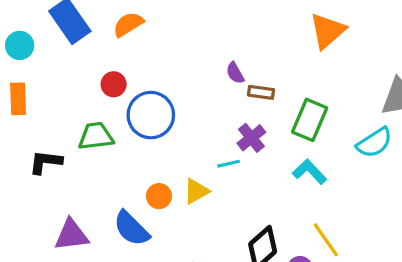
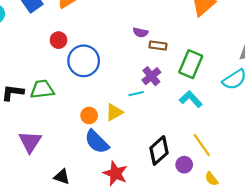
purple semicircle: (235, 73) -> (140, 32), turned -48
green trapezoid: (96, 136) -> (42, 89), moved
blue semicircle: (131, 228) -> (97, 142), moved
purple triangle: (71, 235) -> (30, 142), turned -50

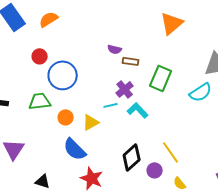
green trapezoid: (42, 89) -> (40, 101), moved
cyan L-shape: (191, 99) -> (138, 110), moved
orange circle: (89, 115) -> (66, 117), moved

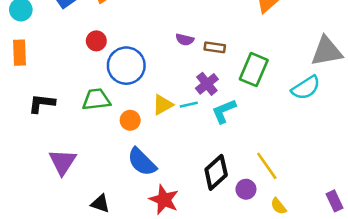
purple semicircle: (115, 49) -> (185, 40), moved
cyan L-shape: (138, 110) -> (224, 111), turned -70
yellow triangle: (91, 122) -> (163, 105), moved

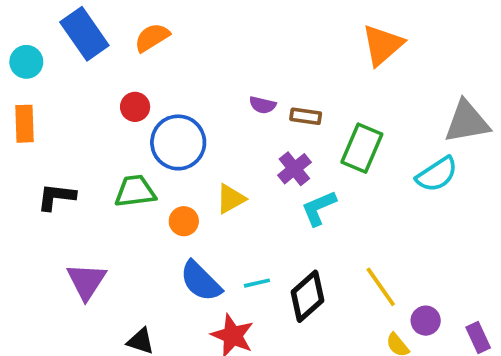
cyan line: (189, 105) -> (257, 283), moved
purple circle: (246, 189) -> (426, 321), moved

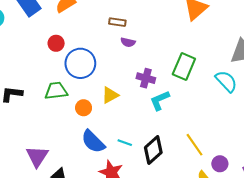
brown rectangle: (306, 116) -> (117, 22), moved
purple cross: (294, 169) -> (146, 78), turned -36
cyan semicircle: (437, 174) -> (226, 81), turned -100
purple triangle: (86, 281) -> (37, 156), moved
cyan line: (257, 283) -> (125, 143), turned 32

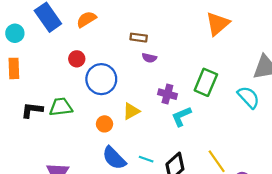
green trapezoid: (56, 91) -> (61, 107), moved

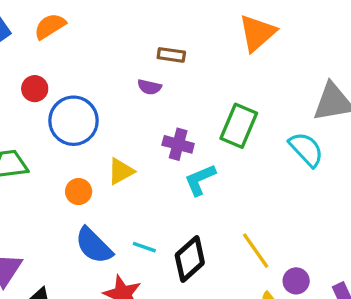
brown rectangle: (139, 38) -> (171, 55), moved

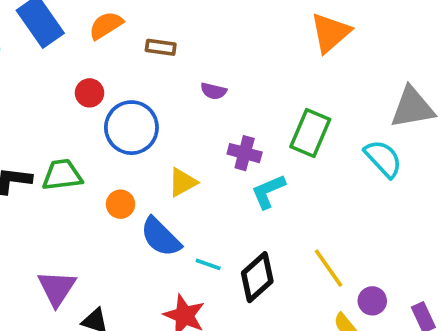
brown rectangle: (171, 55) -> (161, 47), moved
orange circle: (79, 192) -> (121, 204), moved
blue semicircle: (94, 245) -> (161, 237), moved

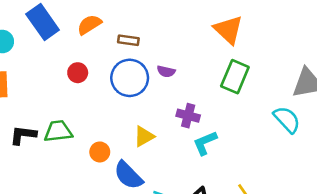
orange triangle: (330, 33) -> (228, 30), moved, turned -36
blue circle: (131, 128) -> (130, 78), moved
green rectangle: (310, 133) -> (235, 77), moved

